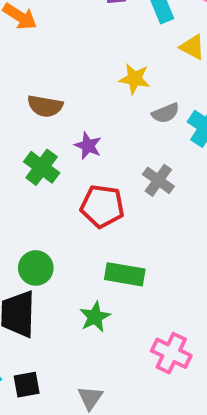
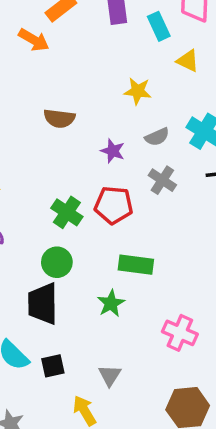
gray semicircle: (166, 113) -> (157, 137), moved
purple star: (88, 146) -> (113, 151), moved
green cross: (42, 167) -> (67, 212), moved

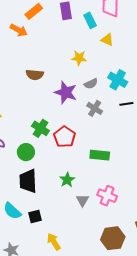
purple star: (113, 151) -> (66, 92), size x1.6
red pentagon: (114, 205) -> (65, 137), moved, turned 30
green circle: (57, 262) -> (26, 152), moved
green rectangle: (136, 265) -> (100, 155), moved
gray triangle: (110, 375) -> (82, 200), moved

